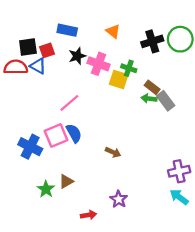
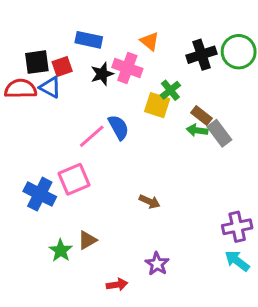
pink cross: (99, 64) -> (127, 68), moved
green cross: (129, 68) -> (170, 90), turned 32
blue semicircle: (74, 133) -> (118, 127), moved

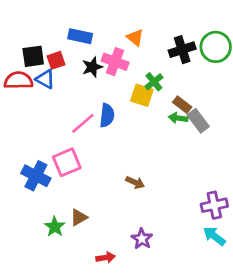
blue semicircle: (118, 127) -> (107, 115), turned 35

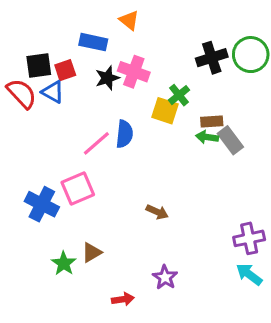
orange triangle: (135, 38) -> (129, 20), moved
red semicircle: (18, 80) -> (22, 94), turned 48
brown rectangle: (182, 105) -> (212, 122), turned -42

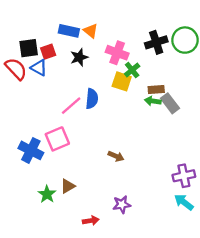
orange triangle: (129, 20) -> (91, 31), moved
pink cross: (134, 72) -> (117, 53), moved
purple star: (165, 277) -> (122, 205), turned 30

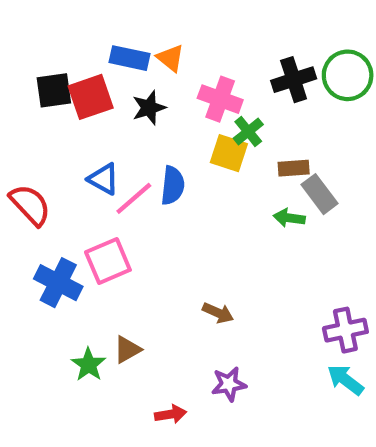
red square: (48, 52) -> (91, 97), size x1.5
blue triangle: (39, 68) -> (104, 179), moved
red semicircle: (16, 69) -> (30, 205), moved
green arrow: (153, 101) -> (289, 218), moved
brown arrow: (116, 156) -> (218, 313), moved

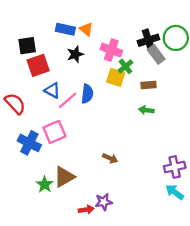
red square: (91, 97) -> (38, 65), moved
gray rectangle: (319, 194) -> (156, 54), moved
brown triangle: (127, 350) -> (64, 177), size x1.5
purple star: (229, 384) -> (104, 202), moved

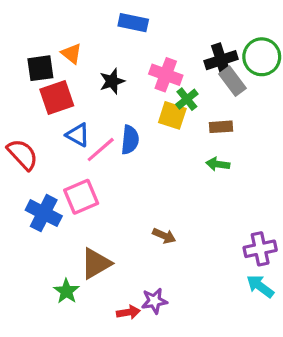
blue rectangle: (65, 29) -> (133, 23), moved
orange triangle: (86, 29) -> (71, 54), moved
green star: (45, 184) -> (66, 291), moved

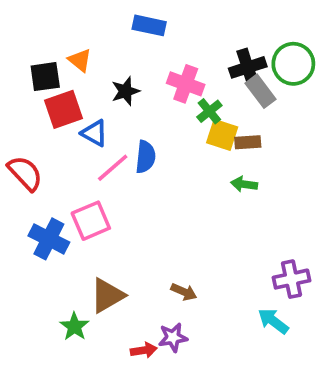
yellow square: (172, 115) -> (222, 135), moved
blue triangle: (78, 135) -> (94, 133), moved
brown arrow: (164, 236) -> (184, 292), moved
cyan arrow: (260, 286) -> (273, 321), moved

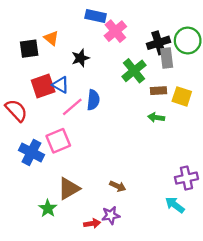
pink cross: (186, 84) -> (115, 31), moved, turned 30
gray rectangle: (260, 91) -> (167, 58), turned 30
red square: (63, 109) -> (43, 86), moved
green cross: (209, 111) -> (134, 71), size x1.5
yellow square: (222, 135) -> (182, 96), moved

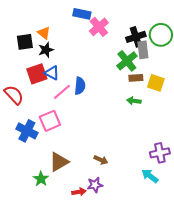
black star: (80, 58) -> (46, 50), moved
green cross: (134, 71) -> (127, 61), moved

